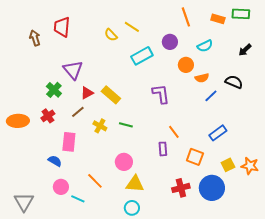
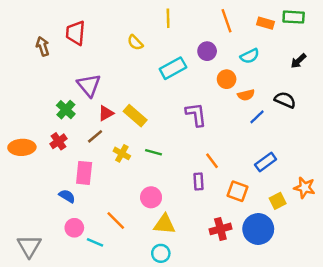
yellow line: (132, 27) -> (168, 18), moved, turned 56
orange star: (250, 166) -> (305, 188), moved

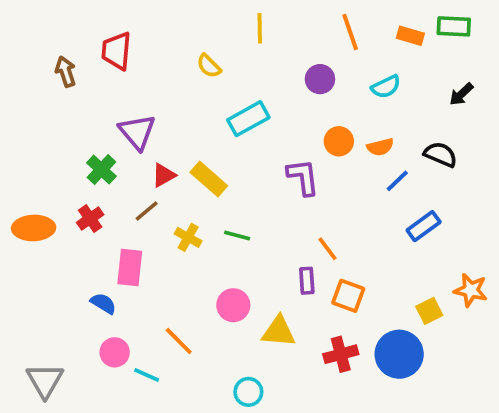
cyan rectangle: (173, 68) -> (248, 119), moved
orange circle: (227, 79) -> (339, 141), moved
blue rectangle: (266, 162) -> (424, 226), moved
orange square: (238, 191) -> (348, 296), moved
yellow triangle: (164, 224) -> (279, 332), moved

